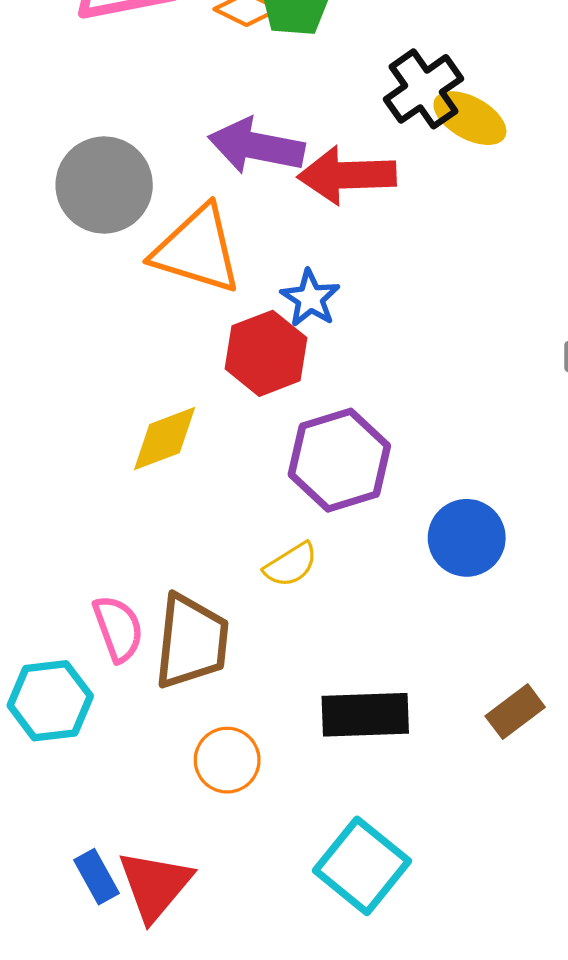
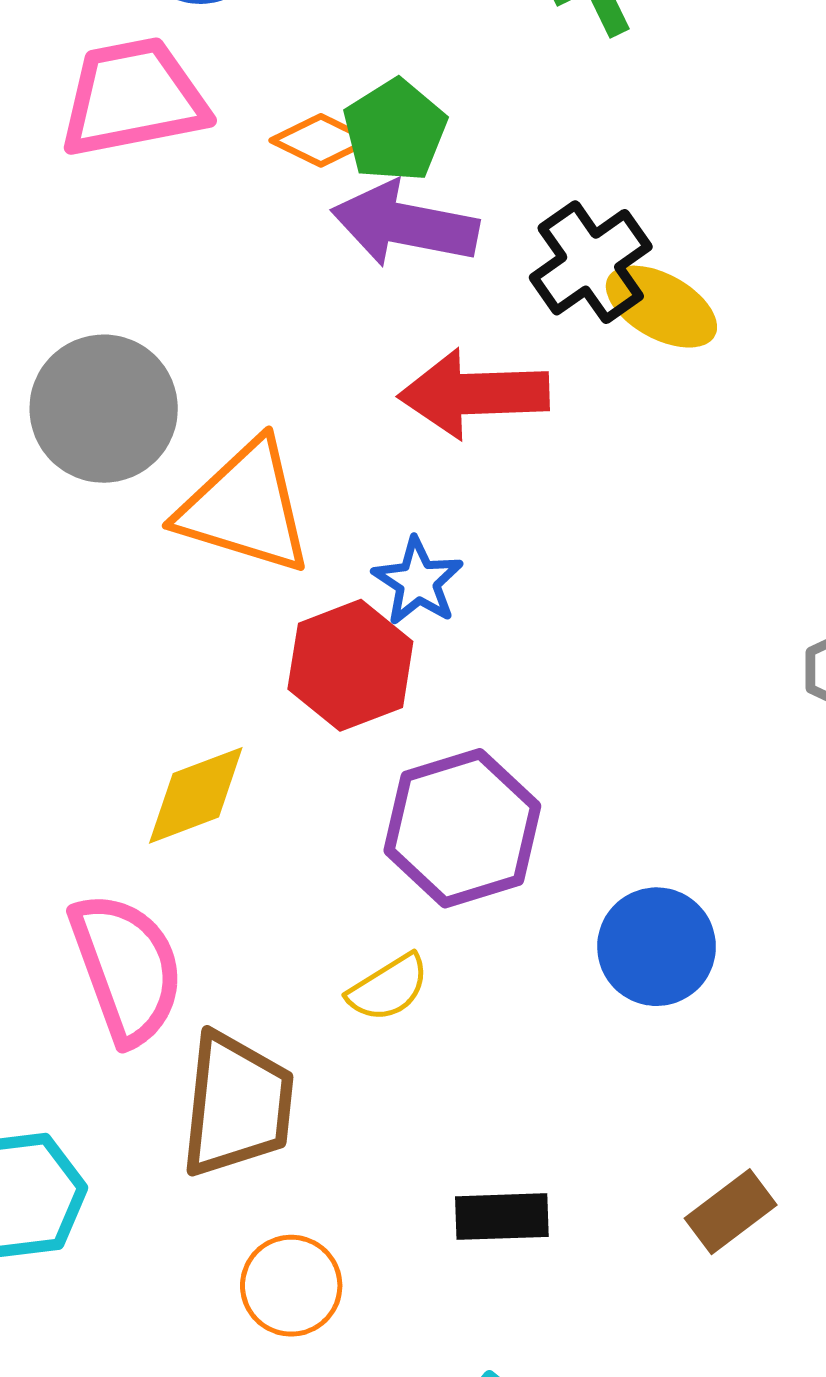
purple arrow: (256, 146) -> (405, 224), moved
pink semicircle: (118, 628) -> (127, 968), moved, size x1.5
black rectangle: (365, 715) -> (502, 1217), size x0.7

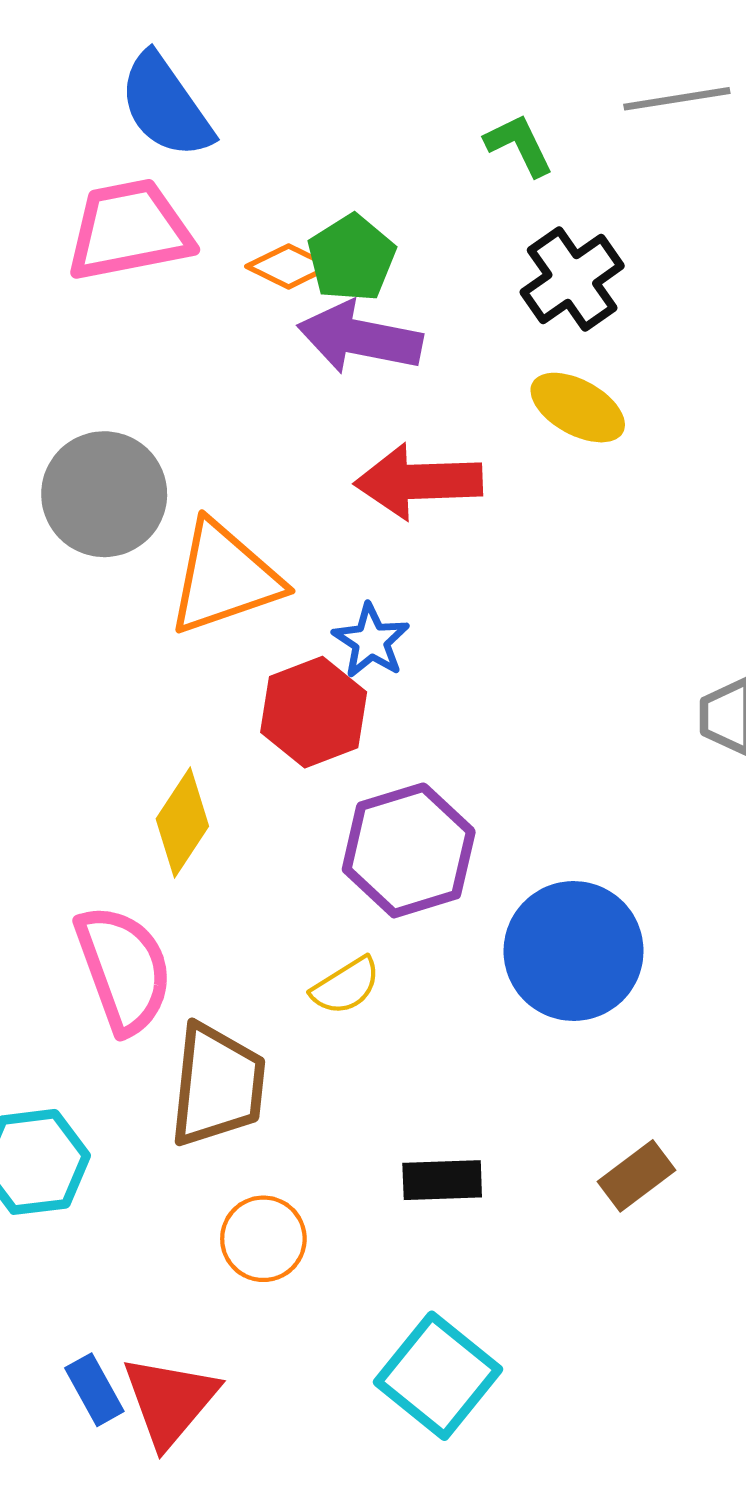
black cross: (591, 262) -> (572, 279), moved
orange triangle: (245, 507) -> (224, 578), turned -36
yellow diamond: (196, 795) -> (182, 822), turned -36
blue circle: (657, 947) -> (574, 951), size x1.4

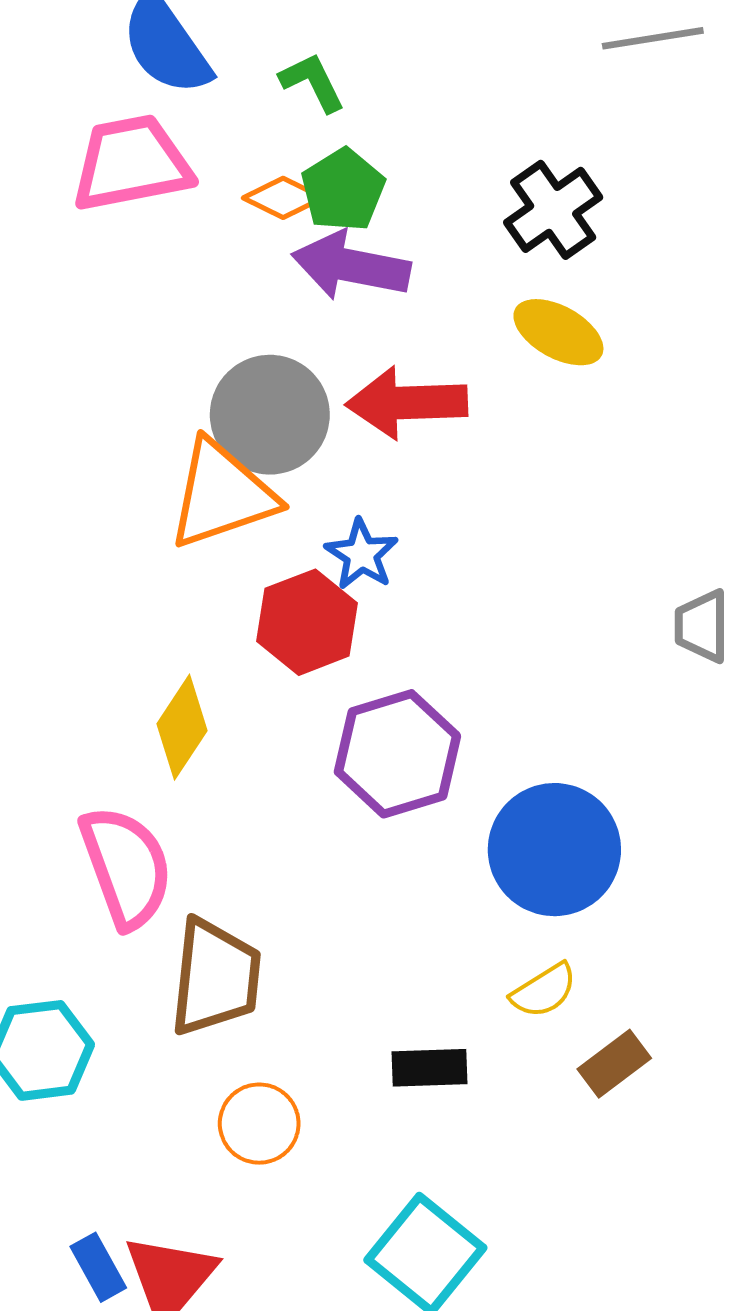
green L-shape: (519, 145) -> (312, 82), moved
gray circle: (104, 494) -> (270, 415), moved
yellow semicircle: (346, 986) -> (544, 991), moved

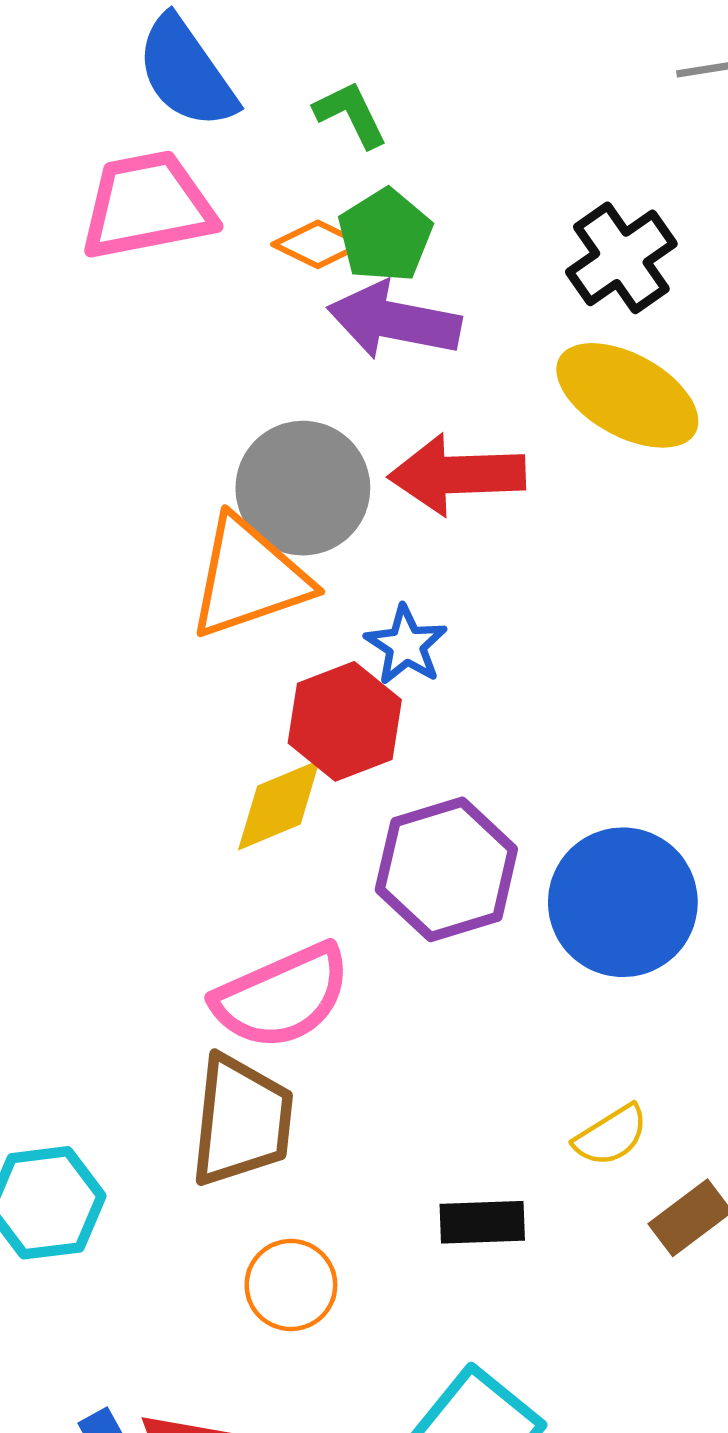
yellow ellipse: (558, 332) -> (627, 395), size x1.4
yellow diamond: (182, 727) -> (279, 805), moved, turned 34
blue circle: (554, 850) -> (623, 902), moved
pink semicircle: (126, 867) -> (282, 996), moved, turned 86

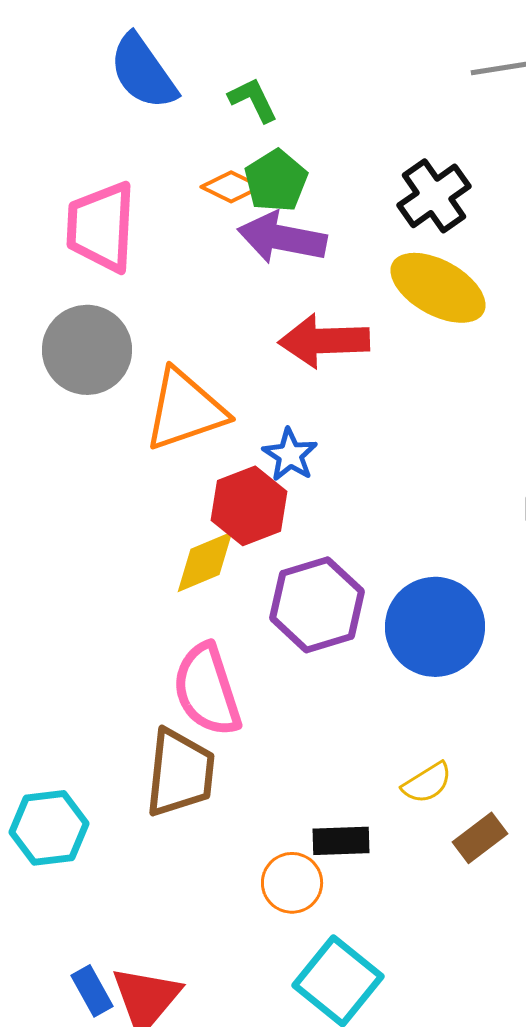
pink trapezoid: (147, 206) -> (101, 227), moved, turned -76
gray circle: (303, 488) -> (87, 350), moved
pink semicircle: (282, 996) -> (207, 690), turned 96
orange circle: (291, 1285) -> (292, 883), moved

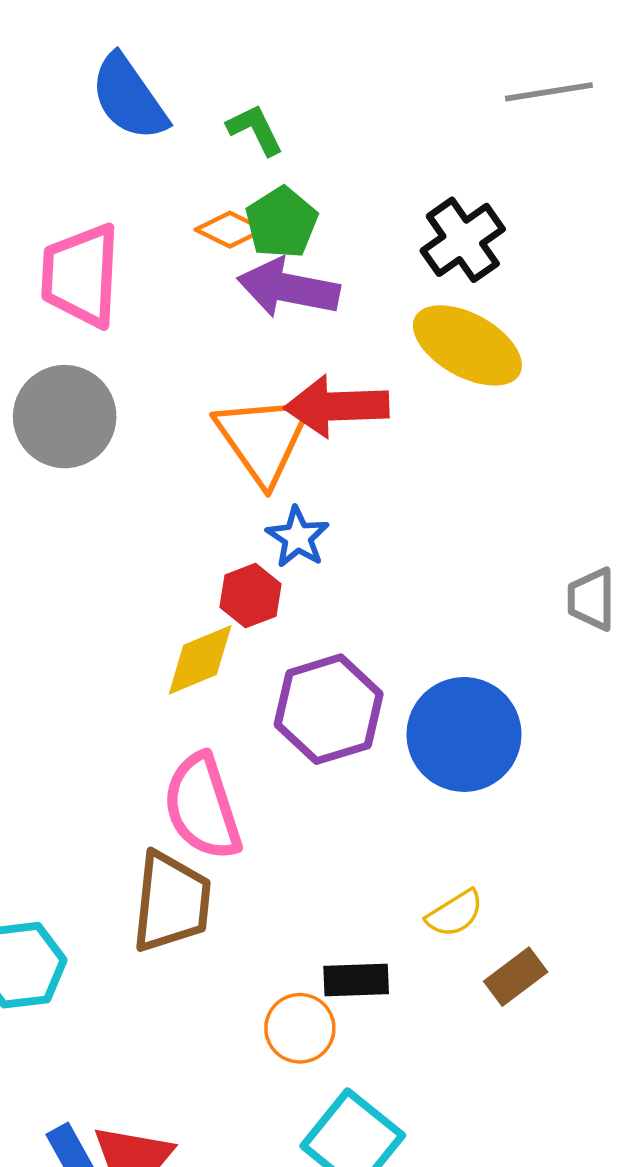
orange triangle: (185, 410) -> (263, 438), moved, turned -46
red hexagon: (249, 506) -> (251, 596), size x0.7

